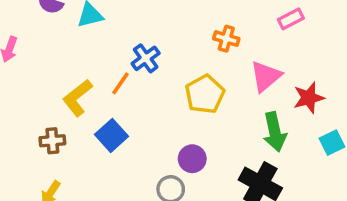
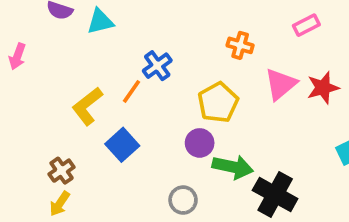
red star: (309, 98) -> (323, 88), moved
green arrow: (275, 132) -> (233, 167), moved, turned -66
brown cross: (52, 141) -> (62, 171), moved, turned -30
purple circle: (192, 159) -> (200, 143), moved

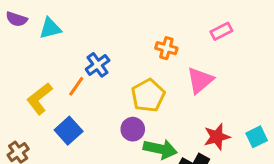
red star: (323, 88) -> (217, 137), moved

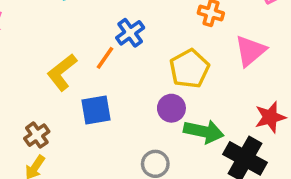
blue square: (69, 131) -> (96, 110), turned 32

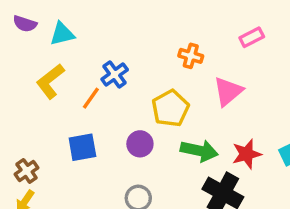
yellow L-shape: (62, 72) -> (50, 81), moved
purple circle: (171, 108) -> (140, 144), moved
green arrow: (204, 132) -> (199, 151), moved

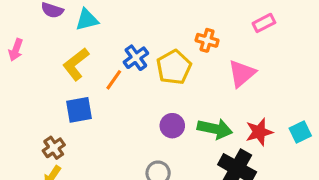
yellow pentagon: (170, 108) -> (174, 67), moved
purple circle: (140, 144) -> (172, 126), moved
blue square: (82, 147) -> (79, 110), moved

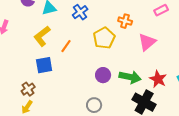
blue cross: (136, 58) -> (80, 12), moved
red star: (259, 132) -> (158, 79), turned -30

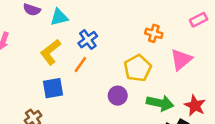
blue cross: (80, 12) -> (88, 40), moved
yellow pentagon: (104, 38) -> (138, 68), moved
purple circle: (103, 75) -> (118, 96), moved

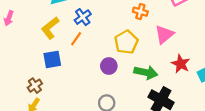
red star: (195, 106) -> (181, 64), moved

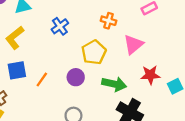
blue cross: (83, 17) -> (60, 26), moved
orange line: (76, 39) -> (42, 79), moved
red star: (181, 64) -> (150, 75), turned -30

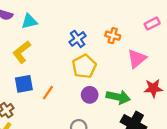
blue cross: (60, 26) -> (78, 39), moved
yellow pentagon: (94, 52) -> (84, 66), moved
purple circle: (76, 77) -> (90, 95), moved

